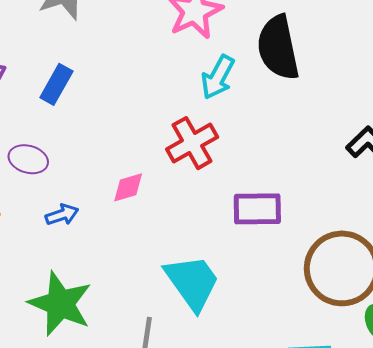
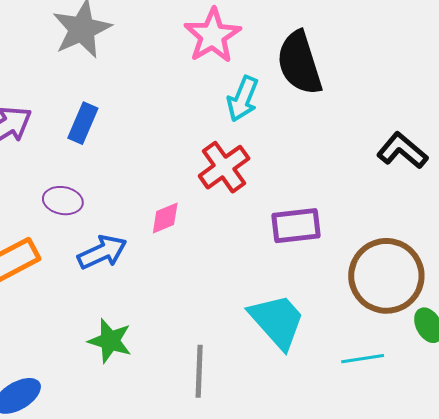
blue arrow: (62, 215) -> (102, 252), size x1.5
cyan trapezoid: (192, 282) -> (277, 321), moved
green star: (60, 304) -> (110, 341), size x0.7

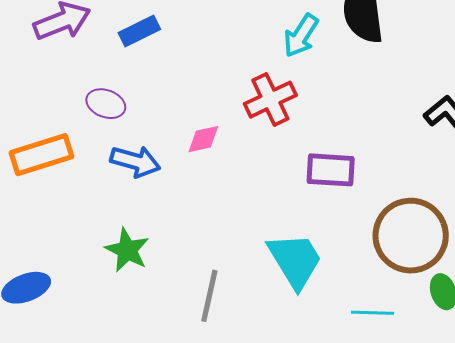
blue rectangle: (83, 123) -> (139, 31), turned 30
blue arrow: (102, 252) -> (135, 161), turned 30

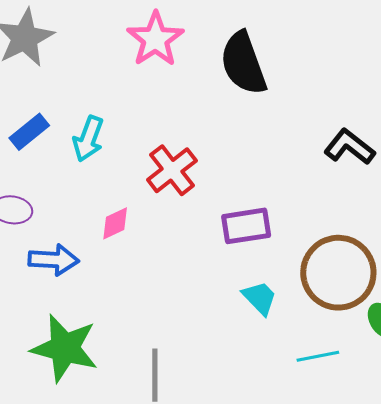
cyan arrow: (301, 36) -> (88, 139), moved
green star: (127, 250) -> (65, 348), size x1.5
cyan trapezoid: (295, 260) -> (260, 298), moved, size x0.6

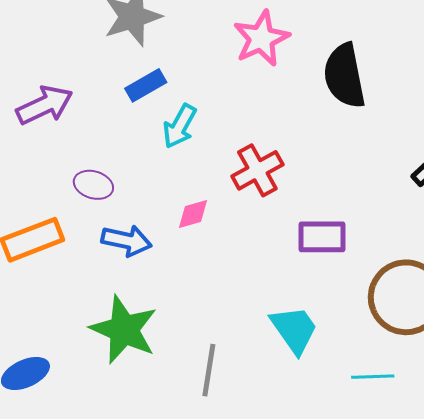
blue rectangle: (29, 132) -> (146, 85), moved
cyan trapezoid: (260, 298) -> (294, 330), moved, size x1.4

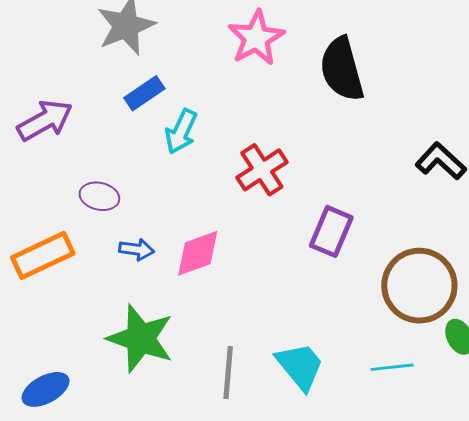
pink diamond: (193, 214) -> (198, 253), moved, size x1.5
purple rectangle: (322, 237) -> (331, 231), turned -63
blue arrow: (127, 241) -> (137, 249), size x0.7
cyan trapezoid: (294, 330) -> (300, 366), moved

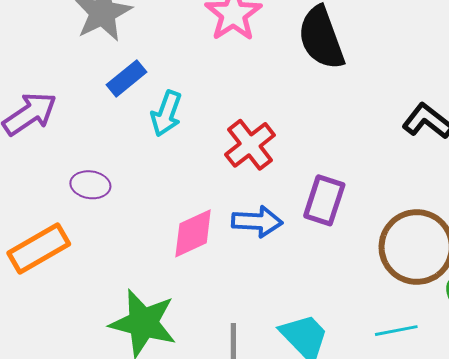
blue arrow: (137, 249) -> (257, 222), moved, size x1.4

